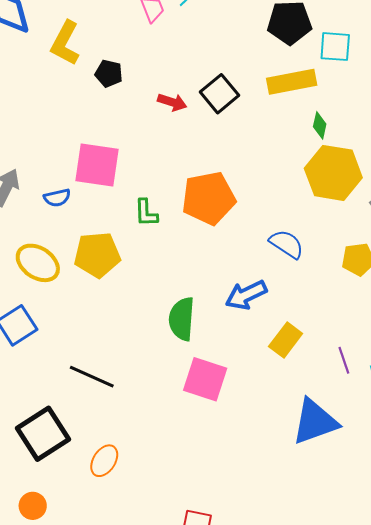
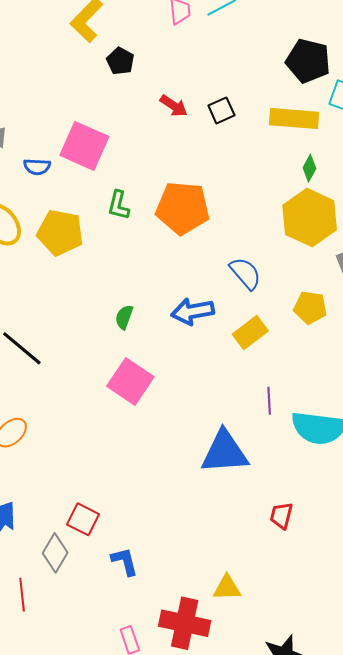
black square: (219, 94) -> (221, 110), size x0.7
green semicircle: (182, 319) -> (124, 317), size x0.6
yellow rectangle: (286, 340) -> (250, 333), moved

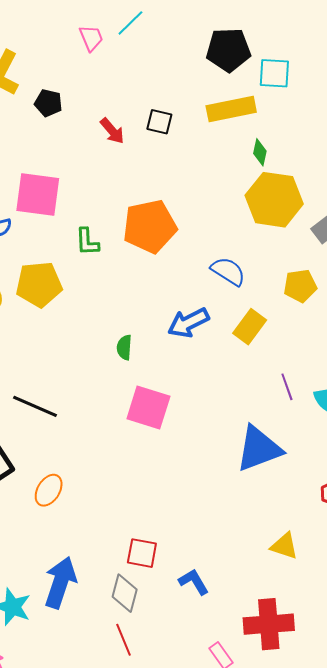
red arrow: (174, 106) -> (112, 131), turned 32
black square: (221, 110) -> (159, 122), turned -36
yellow triangle: (227, 588) -> (284, 546), moved, turned 36
red line: (22, 595) -> (124, 640), moved

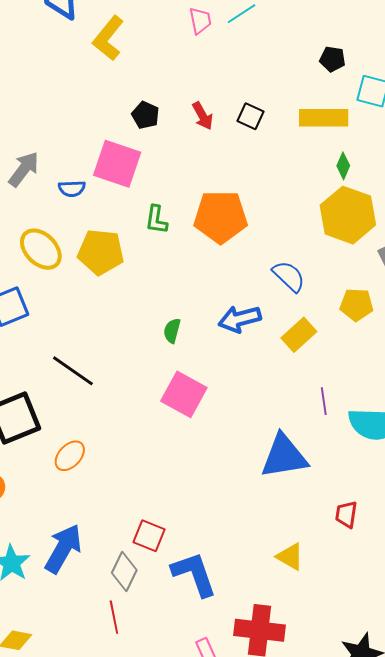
black pentagon: (228, 50) -> (332, 59), size x0.6
black pentagon: (48, 103) -> (146, 115), moved
blue L-shape: (194, 582) -> (194, 574), size x1.6

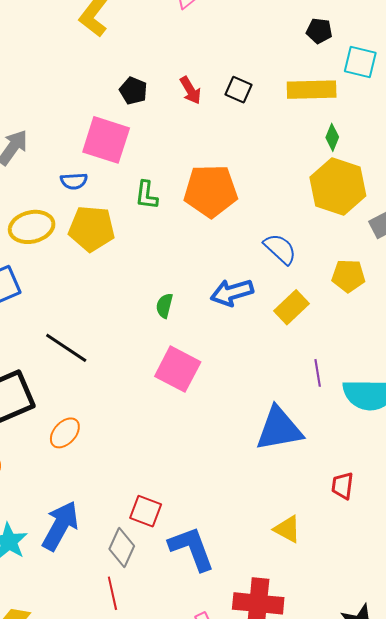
blue semicircle: (72, 189) -> (74, 181), moved
yellow ellipse: (41, 249) -> (32, 227), turned -57

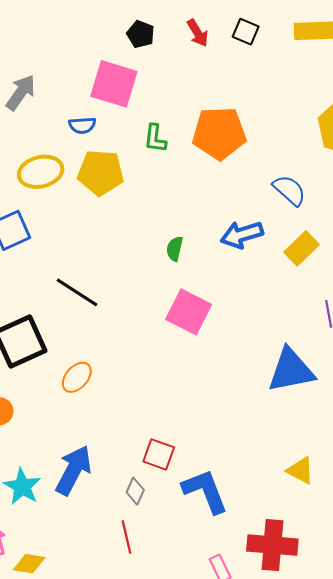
gray diamond: (122, 548) -> (135, 491), size x0.7

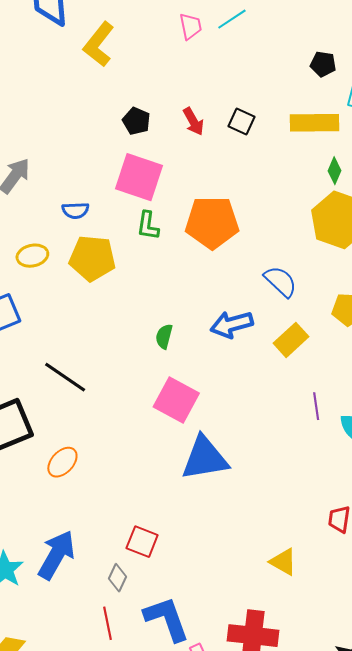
pink square: (114, 84) -> (139, 177), moved
yellow ellipse: (41, 172) -> (32, 256), size x0.7
blue triangle: (291, 370) -> (205, 458), moved
blue L-shape: (205, 491) -> (167, 619), moved

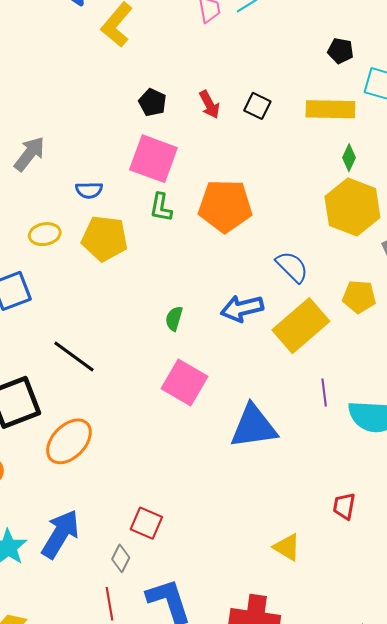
yellow rectangle: (291, 340) -> (301, 326), size x1.6
blue triangle: (205, 458) -> (254, 427), moved
orange ellipse: (62, 462) -> (69, 441), size x1.5

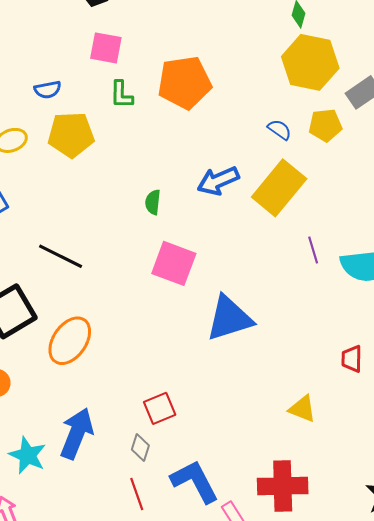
pink square: (153, 159) -> (106, 48), size x0.7
blue semicircle: (292, 267) -> (279, 130), moved, size x0.7
yellow pentagon: (359, 297) -> (325, 125), moved
blue triangle: (254, 427) -> (229, 318), moved
red square: (146, 523) -> (160, 408), turned -36

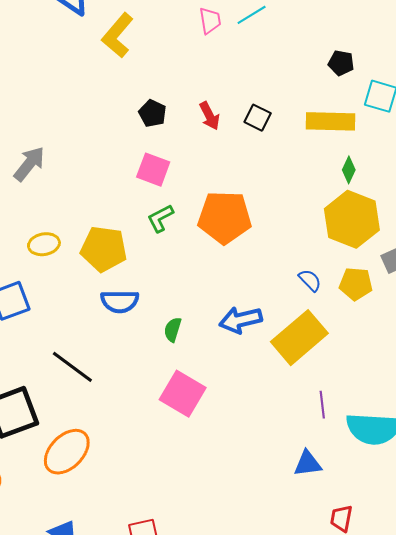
blue semicircle: (48, 90) -> (120, 301), moved, size x1.4
green L-shape: (121, 95) -> (160, 218), turned 52
blue triangle: (229, 318) -> (308, 464), moved, size x0.6

